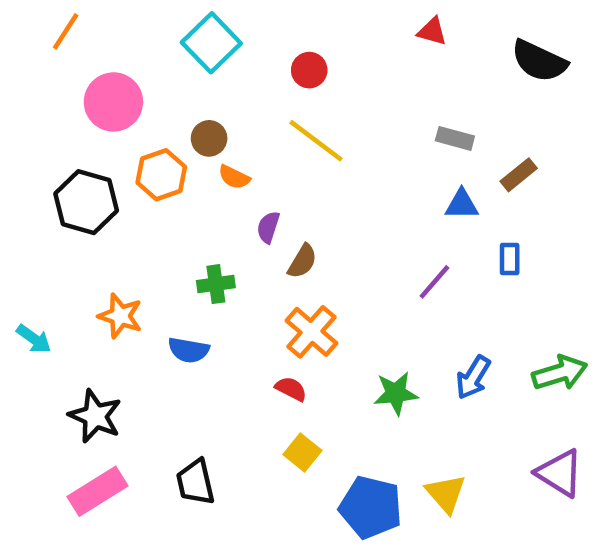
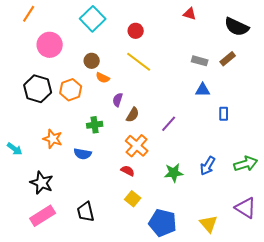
orange hexagon: (161, 175) -> (71, 90), moved
brown rectangle: (519, 175) -> (228, 59), moved
purple line: (434, 282) -> (169, 124), moved
yellow triangle: (446, 494) -> (209, 224), moved

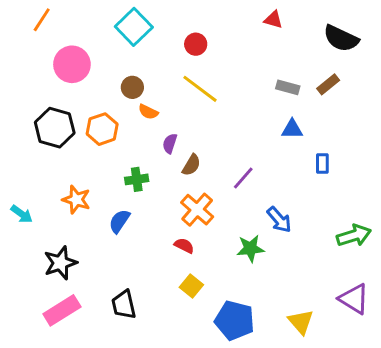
blue semicircle: (83, 154) -> (119, 221), turned 114
blue arrow: (208, 166) -> (279, 220), moved, turned -72
black star: (42, 183) -> (60, 263), turned 30

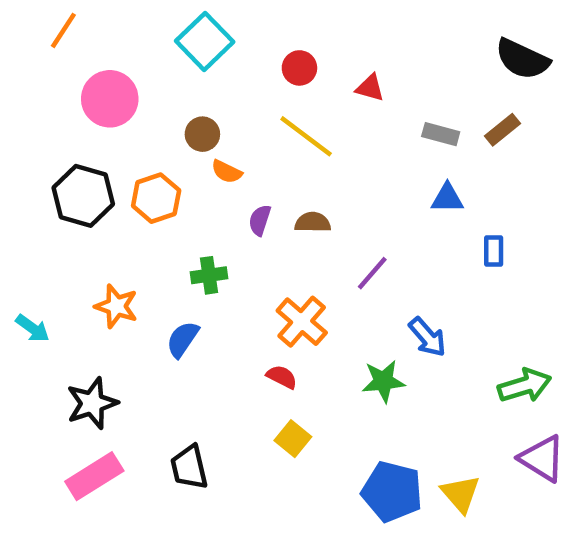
red triangle: (273, 20) -> (370, 88), moved
brown semicircle: (191, 165) -> (313, 222), moved, turned -120
green arrow: (354, 236) -> (524, 386), moved
blue pentagon: (235, 320) -> (392, 492), moved

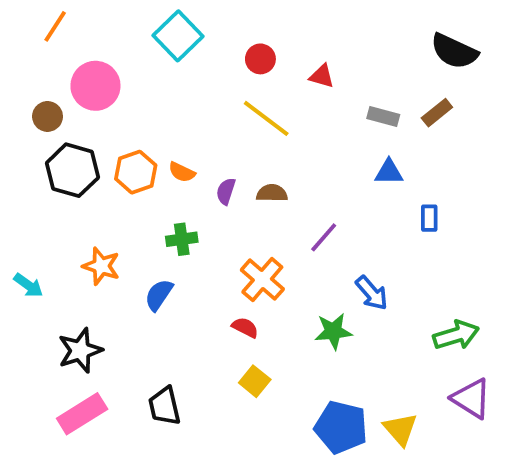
brown circle: (202, 134) -> (48, 116), moved
orange semicircle: (227, 172) -> (182, 172), moved

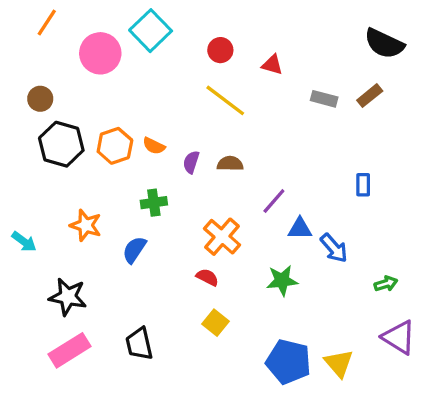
pink circle: (95, 86) -> (100, 53), moved
blue triangle: (389, 172) -> (300, 229), moved
blue arrow: (372, 293) -> (334, 248), moved
green arrow: (456, 335) -> (386, 284), size x0.6
black star: (80, 350) -> (68, 297), turned 30

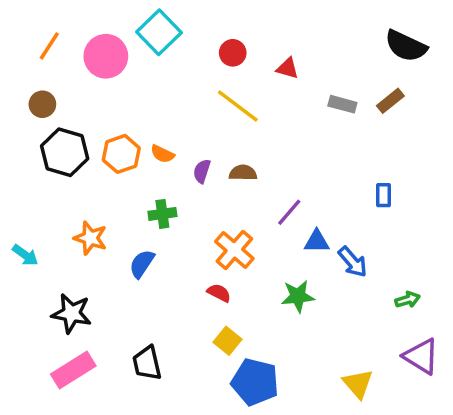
orange line: (47, 22) -> (49, 46), moved
blue pentagon: (289, 362) -> (255, 382), moved

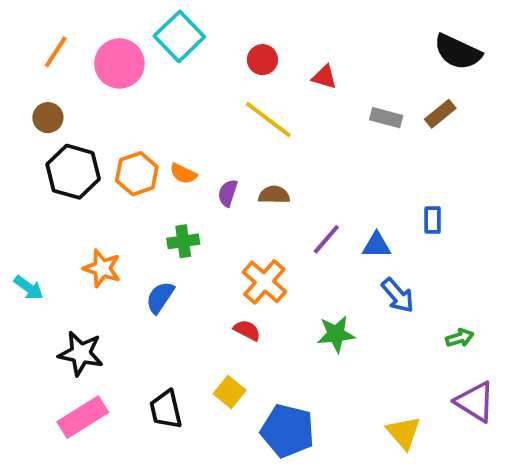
blue triangle: (317, 241) -> (377, 245), moved
yellow square: (228, 341) -> (230, 392), moved

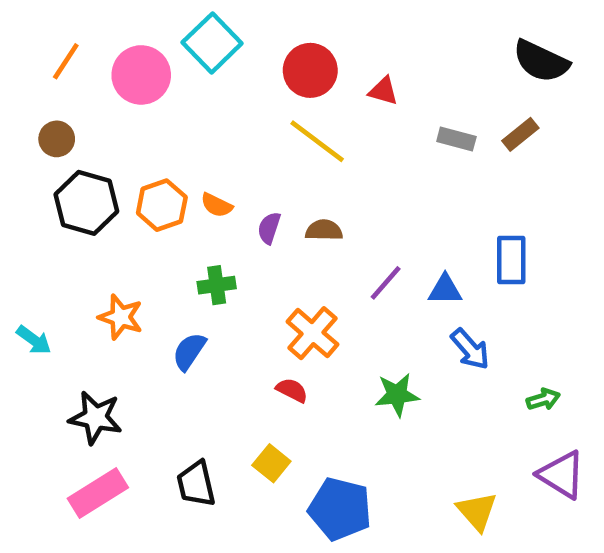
red circle: (262, 60) -> (310, 70), size x1.5
blue rectangle: (433, 220) -> (511, 260), size x1.5

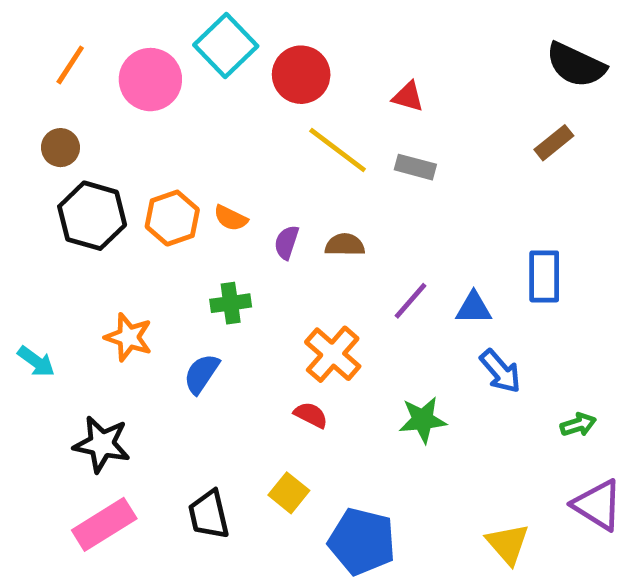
red circle: (310, 70) -> (301, 75), moved
gray rectangle: (456, 139) -> (415, 167), moved

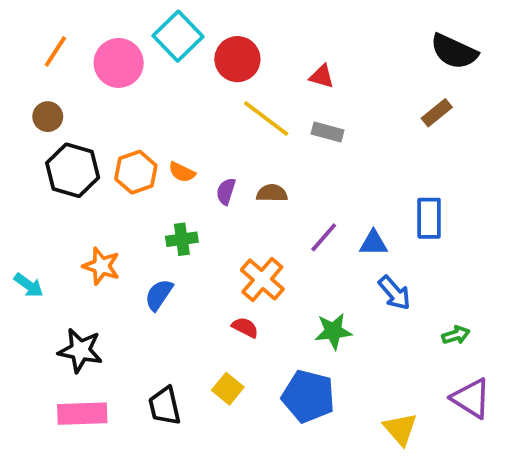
pink rectangle: (104, 524) -> (82, 414), turned 30
blue pentagon: (362, 541) -> (308, 396), moved

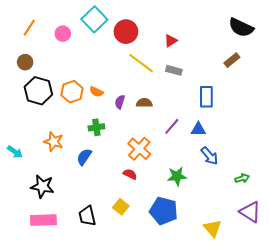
pink circle: (119, 63) -> (63, 34), size x0.6
red triangle: (322, 76) -> (171, 41), turned -48
blue rectangle: (429, 218) -> (206, 97), moved

